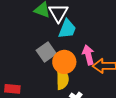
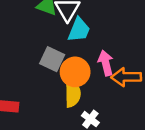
gray square: (46, 52) -> (52, 59), turned -30

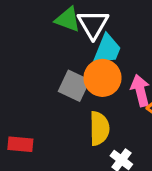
orange circle: (75, 72) -> (102, 78), moved

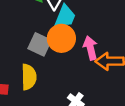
yellow semicircle: (99, 128) -> (29, 77), moved

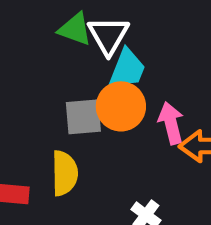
gray square: (40, 44) -> (83, 117), turned -30

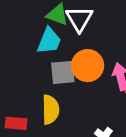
cyan trapezoid: (127, 69) -> (49, 41), moved

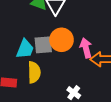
cyan trapezoid: (49, 41) -> (25, 49), moved

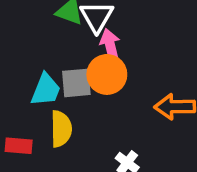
pink arrow: (86, 48) -> (110, 46), moved

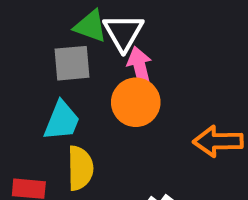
gray square: (76, 83) -> (72, 63), moved

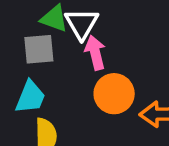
orange circle: (136, 102) -> (114, 94), moved

